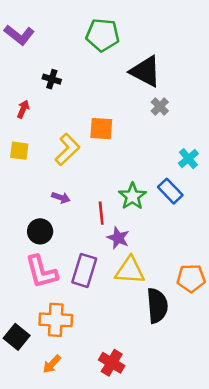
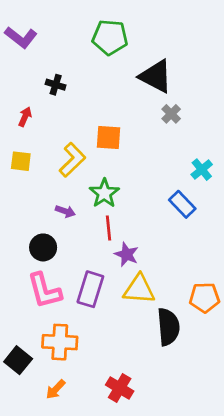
green star: (132, 196) -> (104, 193), moved

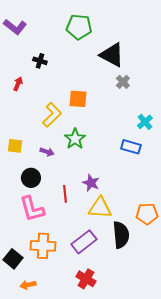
yellow square: (21, 161) -> (15, 146), moved
blue rectangle: (182, 204) -> (131, 147), turned -30
red line: (108, 228) -> (65, 194), moved
purple rectangle: (90, 289) -> (84, 242), moved, turned 35
orange arrow: (56, 389) -> (28, 285), moved, turned 35

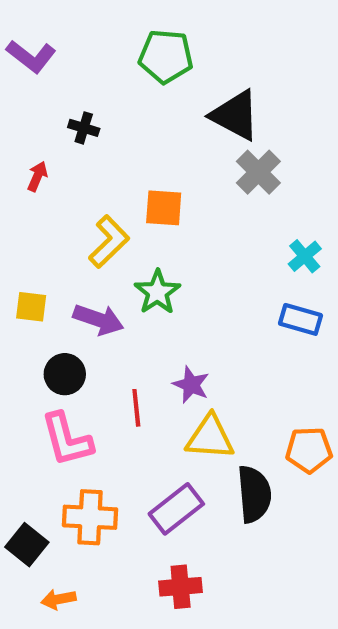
gray cross: (123, 82) -> (258, 172), size x1.5
blue rectangle: (131, 147) -> (300, 319), moved
purple arrow: (47, 152) -> (98, 319), size x1.6
red cross: (86, 279) -> (181, 587), turned -36

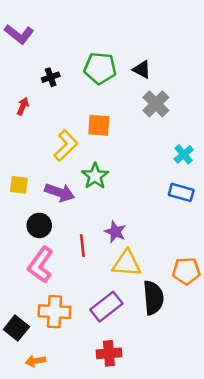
green pentagon: (166, 56) -> (100, 68), moved
black triangle: (235, 115) -> (142, 70), size x0.6
black cross: (84, 128) -> (51, 77), turned -36
pink L-shape: (67, 439) -> (41, 265), turned 51

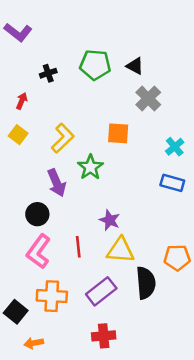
orange square: (99, 125) -> (118, 133), moved
yellow square: (19, 185) -> (18, 135), moved, turned 30
purple arrow: (60, 192) -> (57, 183), turned 48
red line: (82, 246) -> (78, 247), moved

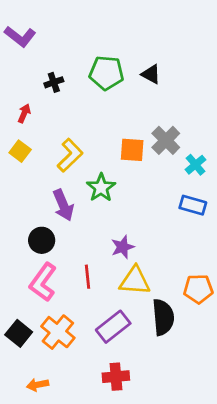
gray cross: (148, 98) -> (166, 140), moved
purple star: (110, 220) -> (123, 247), turned 30
orange cross: (52, 296) -> (58, 332), turned 36
black square: (16, 312) -> (19, 333), moved

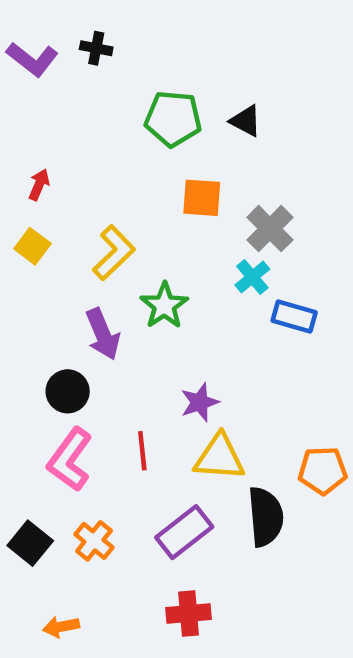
black cross: (54, 82) -> (96, 48), moved, turned 30
orange square: (132, 150) -> (202, 198), moved
cyan cross: (196, 165) -> (252, 277), moved
blue rectangle: (193, 205) -> (294, 317), moved
orange cross: (58, 332) -> (94, 541), size x0.7

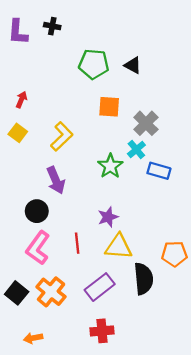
purple L-shape: (32, 59) -> (18, 32), turned 56
green star: (164, 306) -> (110, 166), moved
orange cross: (94, 541) -> (51, 292), size x1.4

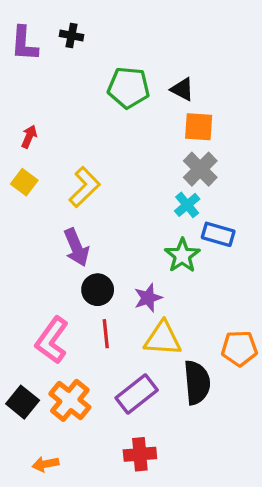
orange square: (109, 107) -> (199, 127), moved
green star: (110, 166) -> (182, 255), moved
black circle: (37, 211) -> (98, 290), moved

